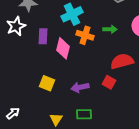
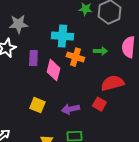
cyan cross: (72, 14) -> (62, 36), turned 30

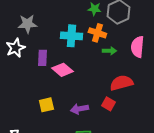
orange cross: (75, 57) -> (97, 33), moved
pink diamond: (53, 70) -> (62, 70), turned -65
yellow square: (37, 105) -> (46, 105), turned -35

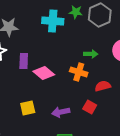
orange cross: (97, 33) -> (79, 72), moved
cyan cross: (71, 36) -> (53, 21), moved
red semicircle: (121, 83) -> (103, 86), size x0.7

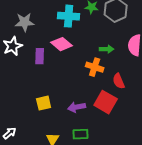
pink diamond: (44, 73) -> (62, 44), moved
red semicircle: (103, 86) -> (119, 81), turned -98
red square: (90, 107) -> (106, 102), size x1.6

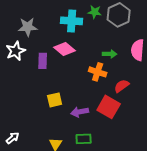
red semicircle: (119, 81) -> (122, 86), turned 77
yellow square: (44, 103) -> (55, 100), moved

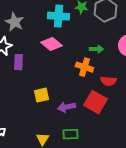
gray star: (28, 27) -> (14, 22), turned 30
purple rectangle: (43, 61) -> (18, 62), moved
red semicircle: (122, 86) -> (108, 81), turned -140

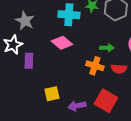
red semicircle: (108, 81) -> (119, 69), moved

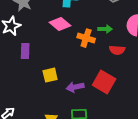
purple rectangle: (29, 61) -> (25, 51), moved
orange cross: (95, 66) -> (86, 38), moved

